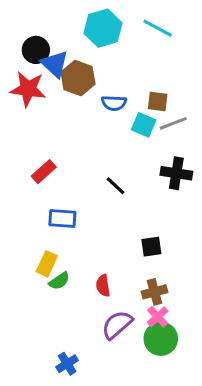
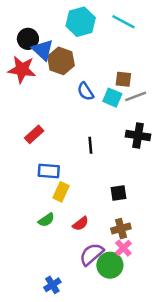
blue semicircle: (114, 103) -> (85, 91), moved, turned 54
black line: (115, 186) -> (90, 145), turned 42
yellow rectangle: (47, 264) -> (61, 192), moved
red semicircle: (103, 286) -> (81, 224), turned -119
green circle: (161, 339) -> (110, 265), moved

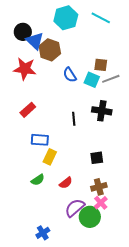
red star: (22, 69) -> (25, 69), moved
black cross: (138, 136) -> (102, 111), moved

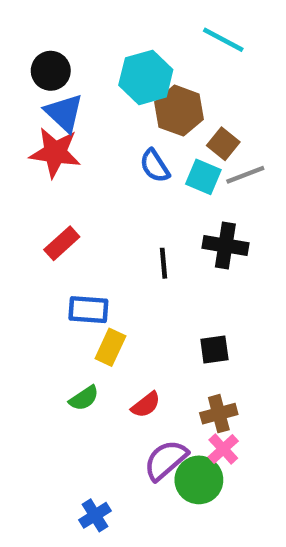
cyan hexagon: (66, 18) -> (146, 77), moved
blue triangle: (35, 41) -> (64, 113), moved
brown hexagon: (50, 50) -> (179, 111), moved
brown square: (101, 65) -> (223, 144), turned 32

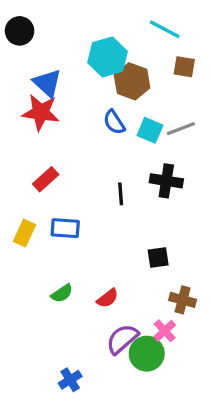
black circle: (51, 71) -> (20, 31), moved
brown square: (223, 144) -> (184, 67), moved, turned -30
yellow rectangle: (110, 347) -> (24, 233), moved
brown cross: (219, 414) -> (183, 300), moved, turned 30

